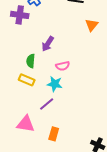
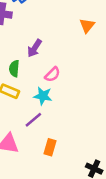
pink semicircle: (63, 66) -> (52, 74), turned -32
orange rectangle: (54, 134) -> (50, 147), moved

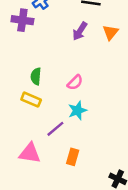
purple arrow: (35, 48) -> (80, 31), moved
cyan star: (43, 96) -> (77, 111), moved, turned -30

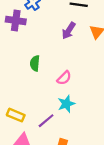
green semicircle: (36, 76) -> (35, 63), moved
yellow rectangle: (31, 100) -> (16, 115), moved

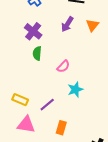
purple cross: (16, 21) -> (33, 31), moved, turned 30
cyan star: (66, 104) -> (75, 90), moved

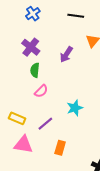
purple arrow: (67, 24) -> (66, 54), moved
pink semicircle: (63, 66) -> (41, 91), moved

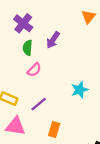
purple arrow: (66, 54) -> (53, 40), moved
cyan star: (75, 108) -> (80, 90), moved

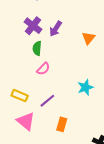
orange triangle: (88, 17) -> (88, 38), moved
purple arrow: (53, 40) -> (56, 29), moved
pink triangle: (15, 126) -> (26, 121), turned 30

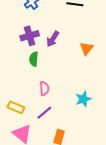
purple cross: (33, 26) -> (30, 36), turned 36
pink semicircle: (43, 69) -> (44, 88), moved, turned -48

